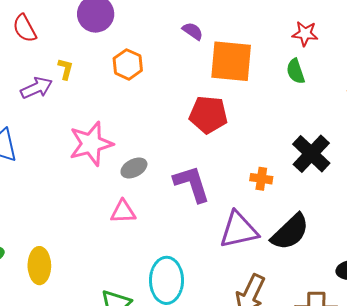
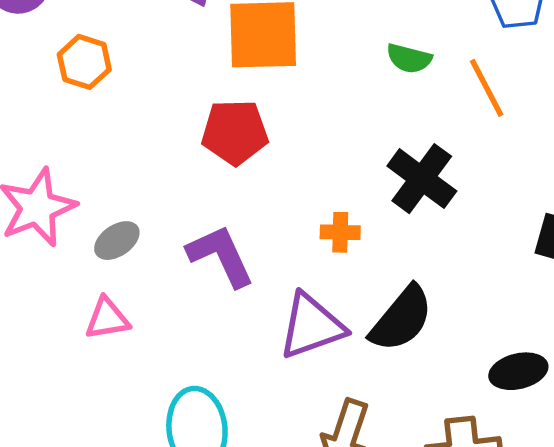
green semicircle: (296, 71) -> (409, 58), moved, turned -50

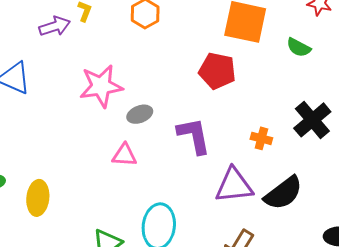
green semicircle: (409, 58) -> (299, 47), moved

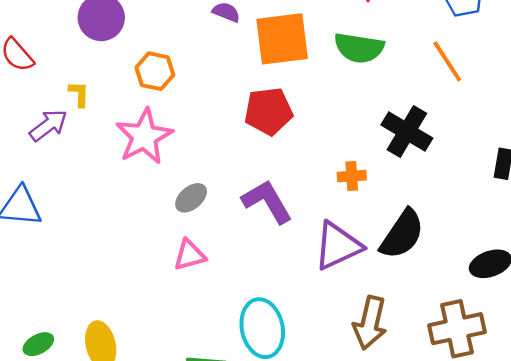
green semicircle: (299, 47) -> (359, 48), size x1.5
pink star: (101, 86) -> (144, 136), moved

